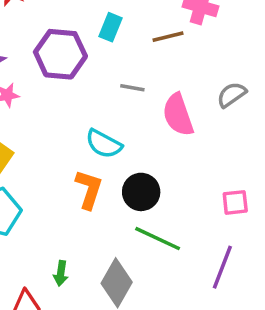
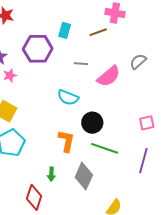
pink semicircle: (178, 115) -> (109, 76), turned -105
orange L-shape: (89, 189) -> (66, 141), moved

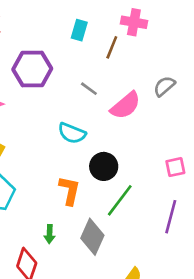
cyan rectangle: (65, 30) -> (79, 30), moved
brown line: (98, 32) -> (112, 47), turned -48
gray line: (81, 64) -> (89, 89), turned 32
green line: (105, 148) -> (120, 200), turned -72

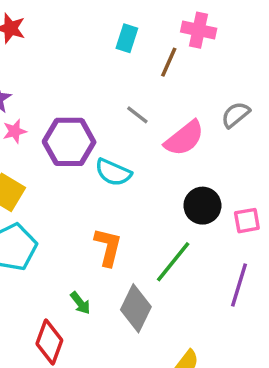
purple hexagon: (32, 69) -> (69, 142), moved
black circle: (104, 166) -> (202, 206), moved
green arrow: (50, 234) -> (80, 303), turned -42

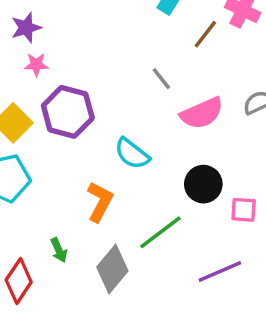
purple hexagon: (69, 142) -> (68, 112), moved
cyan semicircle: (113, 172) -> (132, 154), moved
purple line: (239, 285) -> (220, 271), turned 36

